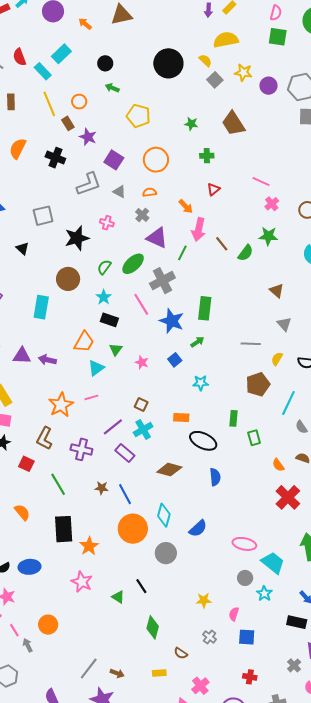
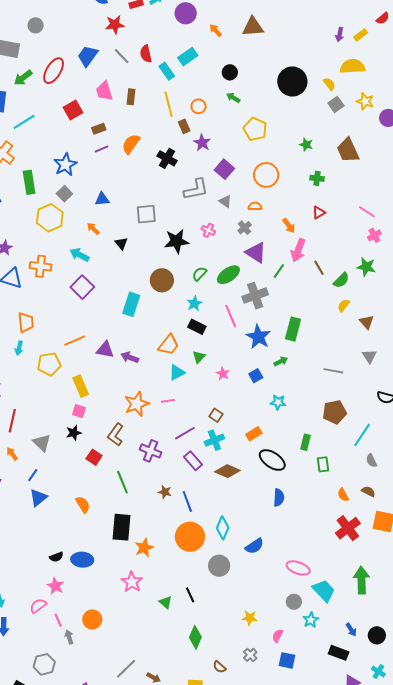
yellow semicircle: (277, 359) -> (344, 305), moved
orange rectangle: (181, 417) -> (254, 434), turned -42
brown diamond: (169, 470) -> (227, 471), moved

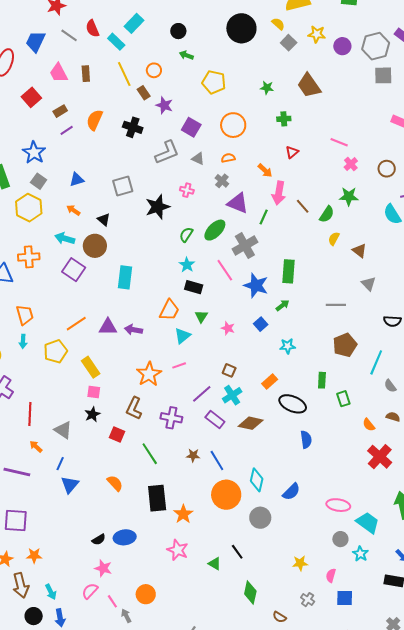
brown circle: (162, 280) -> (95, 246), moved

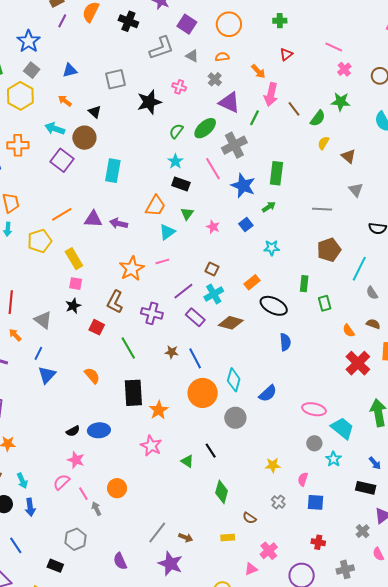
purple line: (67, 130) -> (62, 21), turned -32

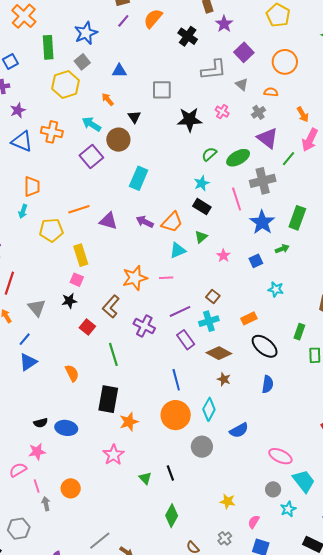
purple arrow: (119, 223) -> (145, 222), moved
brown star: (172, 352) -> (224, 379), moved
pink star: (76, 460) -> (37, 452), turned 30

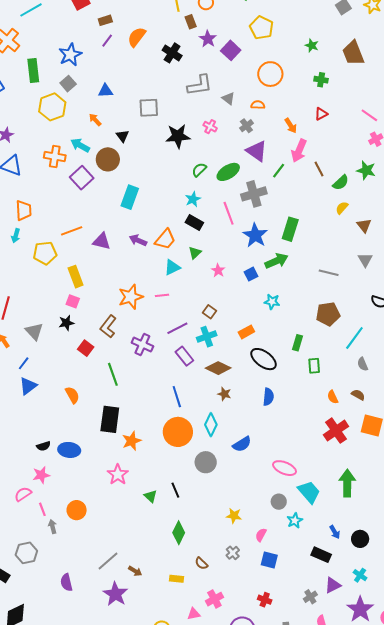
purple square: (244, 52) -> (231, 50), moved
orange cross: (52, 132) -> (55, 157), moved
green arrow: (282, 249) -> (277, 261), size x1.6

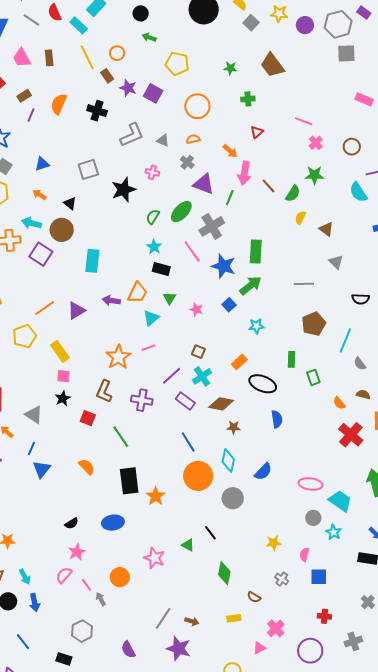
purple triangle: (102, 241) -> (76, 311), turned -30
blue ellipse: (69, 450) -> (113, 523), moved
pink star: (118, 475) -> (154, 558), moved

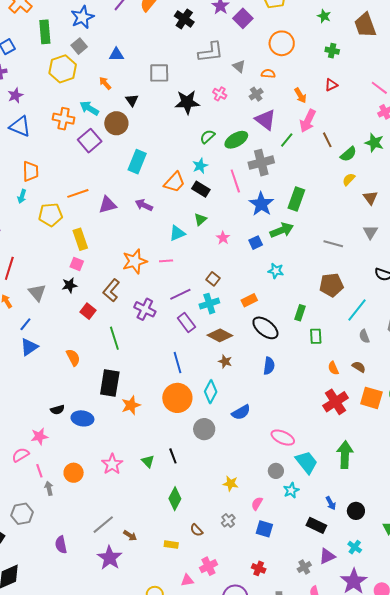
orange trapezoid: (137, 293) -> (175, 182), moved
black semicircle: (72, 523) -> (57, 410), moved

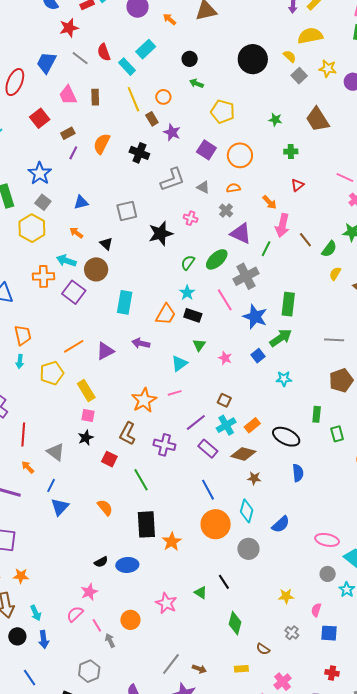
purple square: (243, 18) -> (206, 150), moved
orange rectangle: (249, 300) -> (252, 425), moved

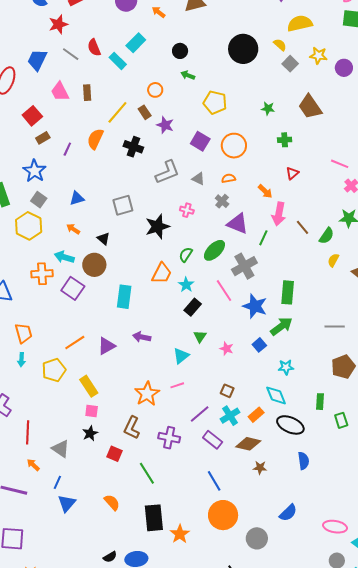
yellow line: (133, 99) -> (117, 112), moved, turned 65
brown rectangle: (68, 133) -> (43, 138), moved
orange trapezoid: (166, 314) -> (162, 273), moved
black rectangle: (193, 315) -> (193, 307), turned -66
cyan diamond: (247, 511) -> (276, 395), moved, turned -35

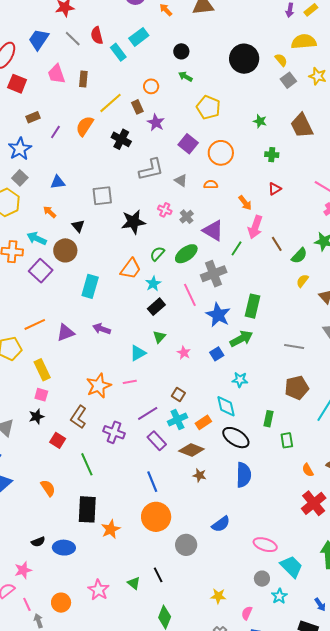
red square: (32, 116) -> (17, 84), moved, turned -36
gray cross: (222, 201) -> (187, 217), moved
blue semicircle: (303, 461) -> (244, 475), size x1.4

